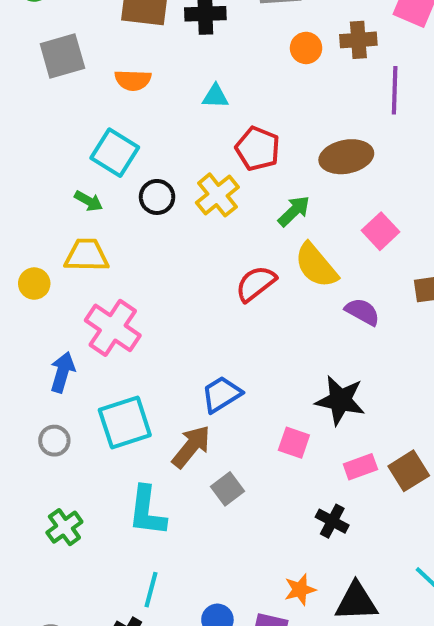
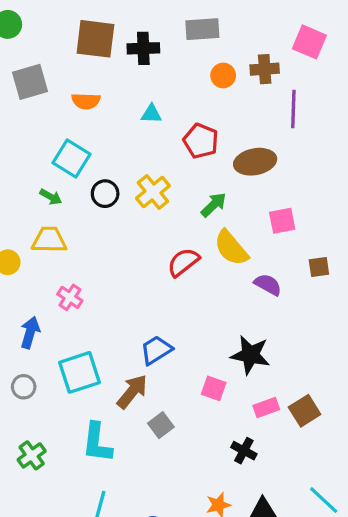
red pentagon: (258, 149) -> (201, 141), moved
pink square: (381, 231) -> (282, 221), turned 32
pink cross: (113, 328) -> (70, 297), size x0.6

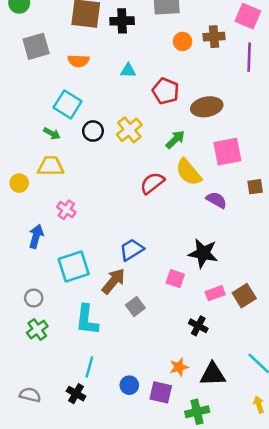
purple line: (293, 109) -> (249, 57), moved
pink square: (282, 221) -> (227, 152), size x1.4
gray circle: (24, 387) -> (34, 298), moved

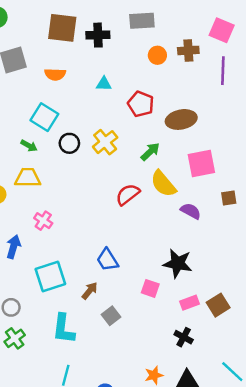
blue trapezoid: (132, 250) -> (107, 260), turned -90
brown arrow: (114, 281) -> (90, 291), size x0.7
black cross: (198, 326) -> (184, 337), moved

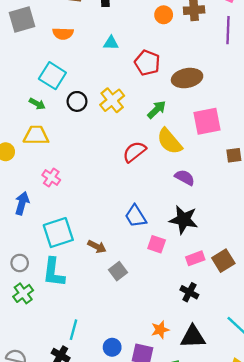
purple semicircle: (191, 211) -> (185, 178), moved
blue trapezoid: (107, 260) -> (136, 216), moved
brown arrow: (90, 291) -> (97, 247), turned 78
cyan L-shape: (63, 329) -> (54, 272), moved

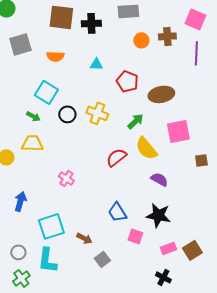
yellow cross: (112, 100) -> (97, 113), turned -30
pink cross: (51, 178) -> (66, 178), moved

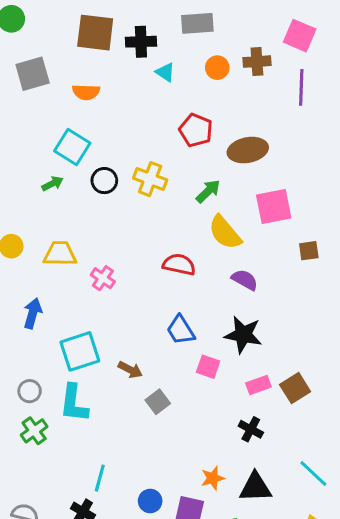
cyan triangle: (96, 64) -> (165, 72), moved, turned 32
green arrow: (33, 116) -> (52, 184), turned -56
yellow trapezoid: (32, 143) -> (60, 254), moved
red semicircle: (116, 157) -> (179, 264), moved, turned 50

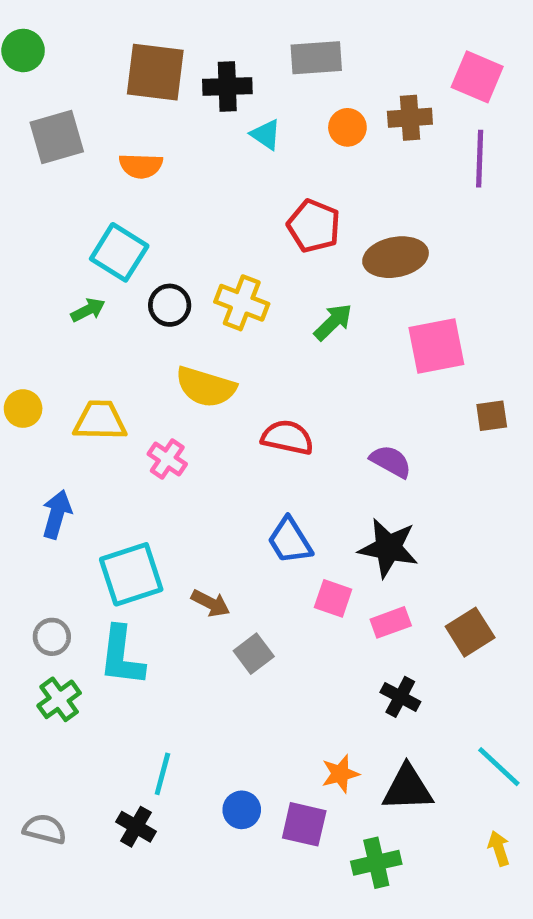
yellow semicircle: (225, 232) -> (206, 387), moved, turned -33
pink rectangle: (258, 385) -> (391, 622), moved

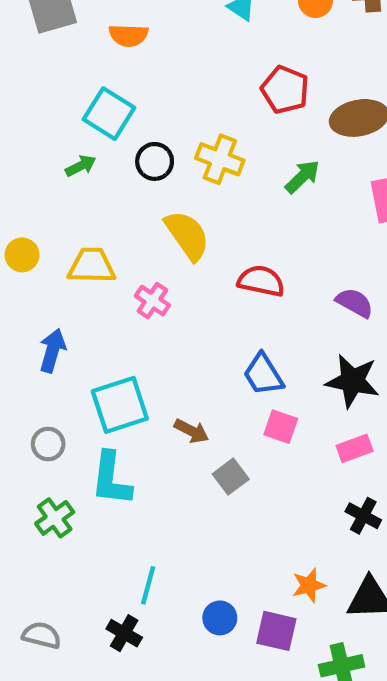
yellow semicircle: (206, 387) -> (187, 235), turned -142
pink square: (333, 598) -> (281, 427), moved
gray circle: (52, 637) -> (48, 444), moved

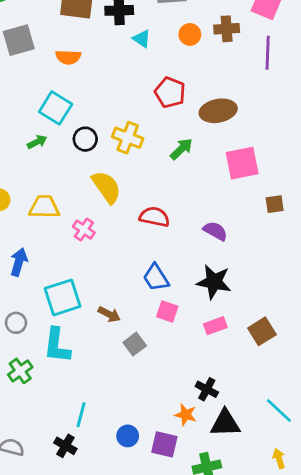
black cross: (363, 516) -> (207, 389), moved
orange star: (309, 585) -> (186, 415), turned 30

